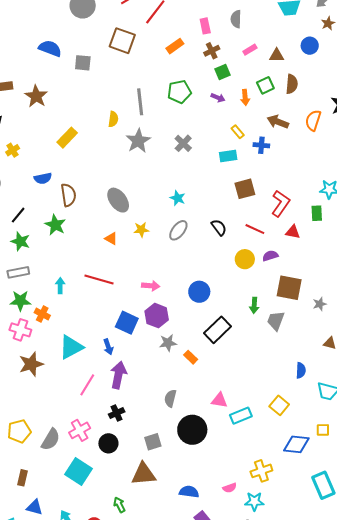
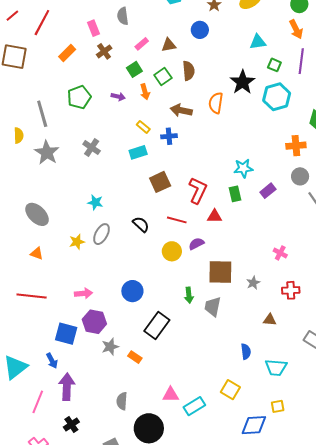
green square: (223, 72) -> (134, 69), moved
yellow star: (141, 230) -> (77, 242), moved

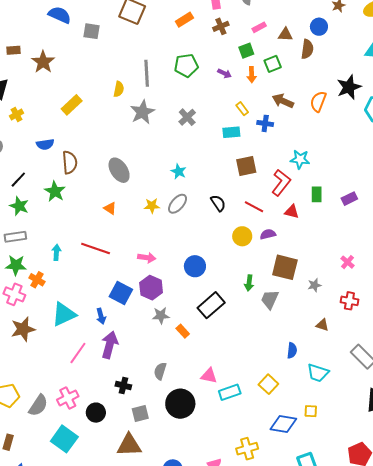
brown semicircle: (189, 71) -> (307, 49), moved
cyan star: (243, 168) -> (300, 159), moved
black cross: (71, 425) -> (123, 386), moved, turned 35

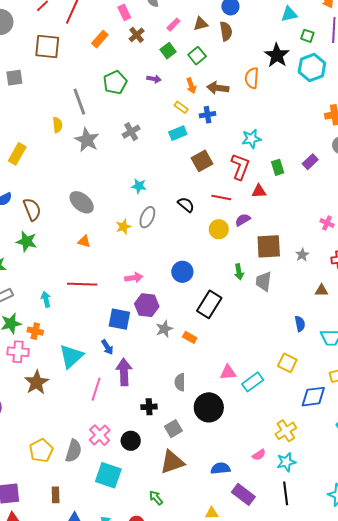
orange arrow: (252, 75) -> (191, 86), moved
gray cross: (187, 117) -> (131, 132), turned 30

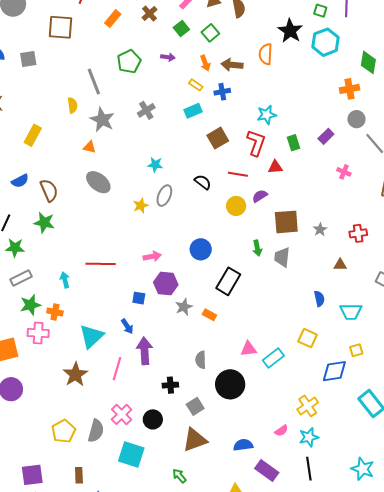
pink cross: (327, 223) -> (344, 172), moved
orange triangle: (84, 241) -> (89, 147), moved
blue square: (119, 319) -> (139, 298), size x0.6
brown star: (37, 382) -> (75, 374), moved

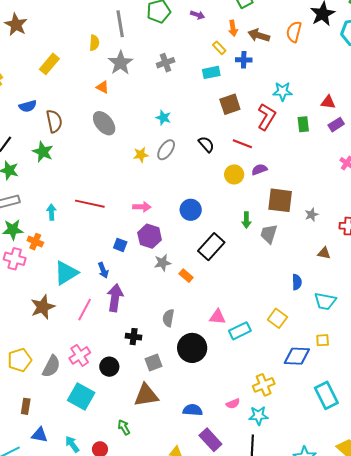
red triangle: (275, 167) -> (328, 102), moved

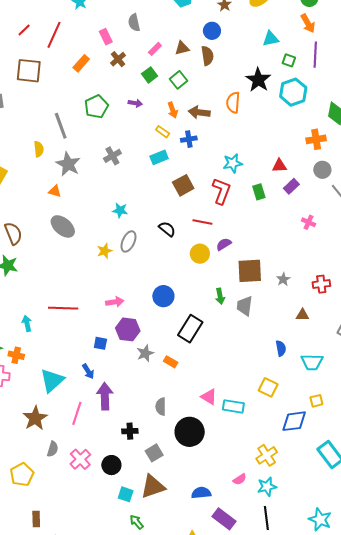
pink triangle: (217, 317) -> (209, 397), turned 36
cyan rectangle: (240, 331) -> (233, 406), turned 45
gray semicircle: (51, 366) -> (53, 449), moved, size x0.7
cyan square: (81, 397) -> (126, 494), moved, size x0.6

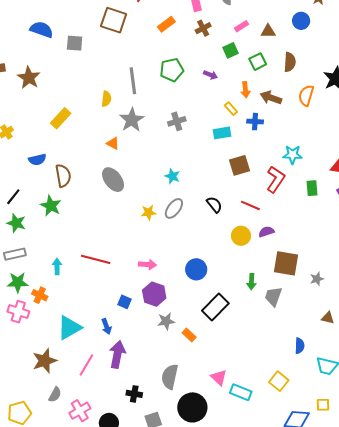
brown semicircle: (207, 56) -> (290, 62), moved
gray semicircle: (161, 407) -> (170, 377), size x1.4

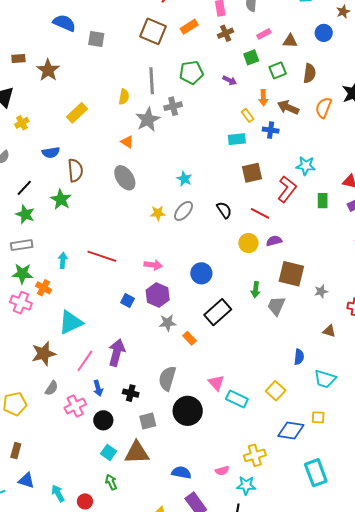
brown square: (114, 20) -> (153, 31), moved
gray cross: (177, 121) -> (173, 106), moved
blue arrow: (106, 326) -> (98, 388), moved

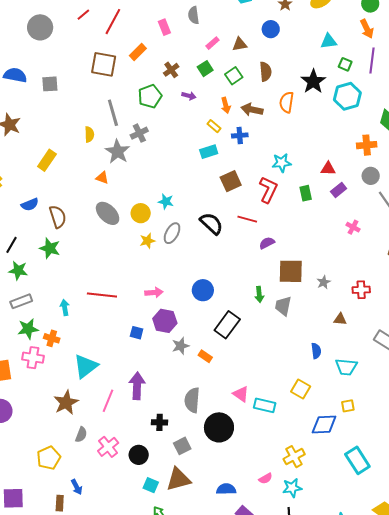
brown cross: (226, 33) -> (171, 70), moved
black semicircle: (224, 210) -> (211, 224), size x1.4
yellow circle: (248, 243) -> (141, 213), moved
blue arrow: (98, 388) -> (77, 487), moved

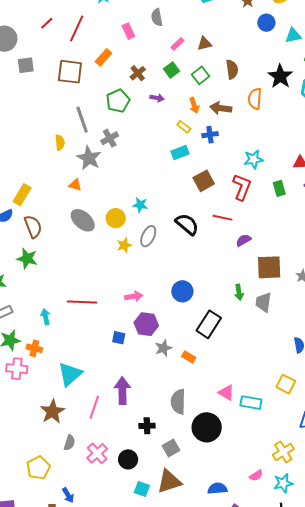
blue circle: (271, 29) -> (266, 23), moved
gray square: (50, 84) -> (26, 65), moved
yellow rectangle: (47, 160) -> (22, 195), moved

